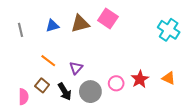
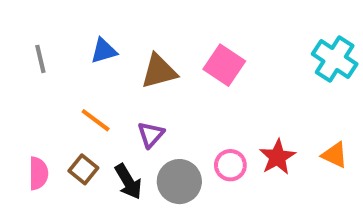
pink square: (108, 18) -> (224, 65), moved
brown triangle: (80, 24) -> (159, 71), moved
pink semicircle: (24, 97) -> (38, 173), moved

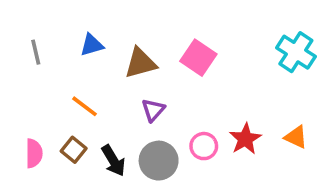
purple triangle: (151, 135) -> (153, 110), moved

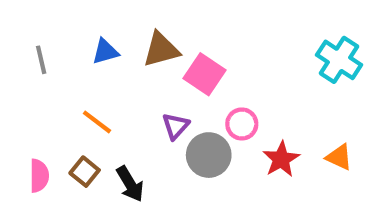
pink square: (198, 58) -> (205, 74), moved
brown triangle: (141, 63) -> (161, 50), moved
pink circle: (204, 146) -> (242, 124), moved
gray circle: (159, 161) -> (209, 155), moved

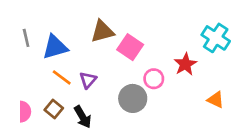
blue triangle: (105, 52) -> (55, 47), moved, size x1.5
purple triangle: (176, 126) -> (88, 80), moved
red star: (281, 159) -> (185, 64), moved

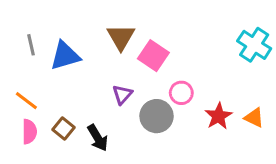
brown triangle: (102, 31) -> (121, 37), turned -45
red star: (185, 64) -> (218, 116), moved
orange line: (62, 77) -> (26, 101), moved
purple triangle: (88, 80) -> (122, 94), moved

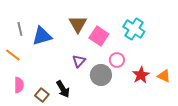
cyan cross: (254, 45) -> (134, 29), moved
orange line: (26, 101) -> (13, 55), moved
brown square: (64, 128) -> (42, 95), moved

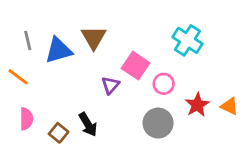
brown triangle: (78, 24) -> (94, 38), moved
pink square: (99, 36) -> (136, 66), moved
gray circle: (101, 75) -> (158, 123), moved

